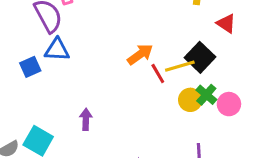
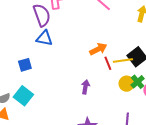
blue square: (30, 67) -> (25, 65), moved
purple arrow: (86, 119) -> (86, 87), moved

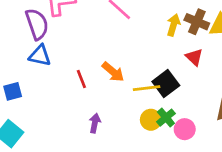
orange arrow: (98, 49) -> (113, 72), turned 66
red line: (108, 63) -> (81, 79), moved

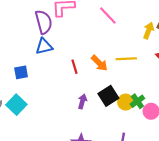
blue triangle: (40, 56) -> (44, 46), turned -30
black square: (166, 83) -> (108, 96), moved
yellow line: (147, 88) -> (126, 59), moved

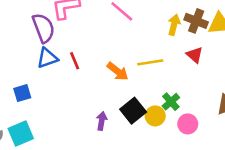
red line: (75, 67) -> (75, 61), moved
green cross: (137, 101) -> (171, 102), moved
cyan square: (16, 105) -> (21, 133), turned 30

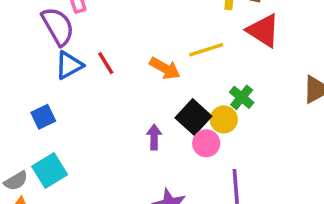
red triangle: (195, 55) -> (263, 30), size x1.5
pink circle: (188, 124) -> (206, 143), moved

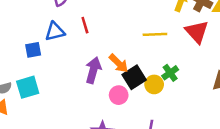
blue triangle: (69, 65) -> (55, 32), moved
orange arrow: (165, 68) -> (119, 63), moved
purple arrow: (154, 137) -> (93, 70), moved, size x1.5
pink circle: (206, 143) -> (119, 95), moved

